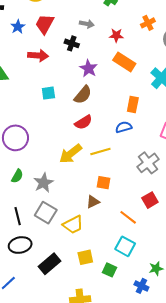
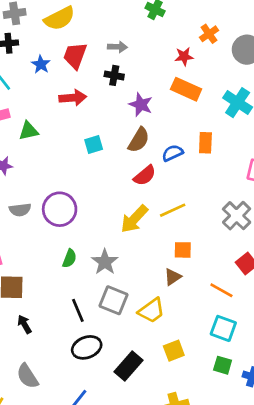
gray arrow: (87, 24) -> (117, 47), moved
red star: (116, 35) -> (184, 56), moved
blue semicircle: (124, 127) -> (172, 153), moved
green square: (109, 270) -> (223, 365), moved

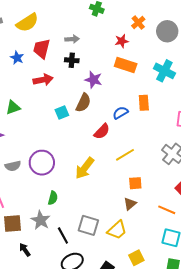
brown semicircle: (139, 140) -> (83, 103), moved
yellow arrow: (134, 219) -> (85, 168), moved
gray star: (105, 262) -> (41, 220), moved

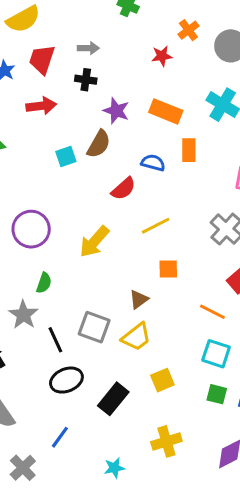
orange rectangle: (126, 65) -> (166, 111), moved
blue semicircle: (120, 113) -> (153, 163), turned 42
brown triangle: (130, 204) -> (139, 299), moved

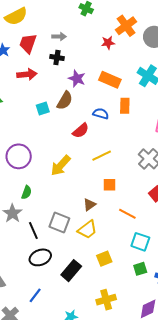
orange cross: (188, 30) -> (126, 26), size x1.5
orange line: (212, 312) -> (127, 214), moved
green square: (217, 394) -> (140, 269), turned -32

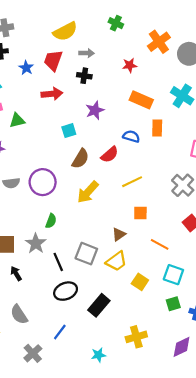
yellow semicircle: (16, 16) -> (65, 31), moved
red star: (108, 43) -> (130, 65), moved
purple star: (77, 79) -> (95, 110), moved, turned 30
brown semicircle: (65, 101) -> (80, 159), moved
yellow square: (104, 259) -> (140, 282), moved, turned -35

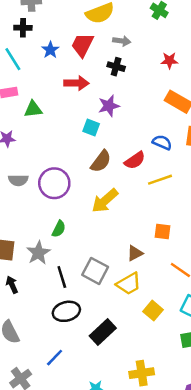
purple star: (95, 110) -> (109, 106), moved
cyan square: (69, 131) -> (91, 128), turned 32
yellow line: (132, 182) -> (160, 180), moved

